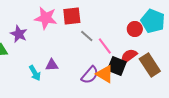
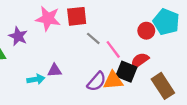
brown rectangle: (150, 65) -> (163, 86), moved
cyan arrow: (35, 73) -> (36, 79), turned -70
orange triangle: (105, 74) -> (113, 80), turned -36

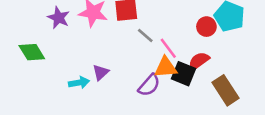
purple star: (18, 36) -> (59, 18), moved
purple triangle: (55, 70) -> (101, 72), turned -40
orange triangle: (113, 80) -> (166, 67), moved

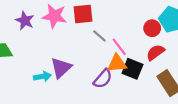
red semicircle: (199, 61) -> (155, 52), moved
purple triangle: (101, 72) -> (61, 68), size x1.5

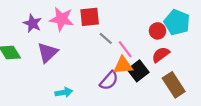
purple triangle: (61, 68) -> (48, 52), moved
black square: (132, 69) -> (138, 71), turned 30
cyan arrow: (42, 77) -> (64, 92), moved

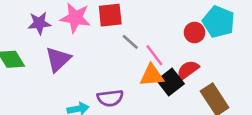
purple star: (32, 23) -> (39, 23), turned -30
red semicircle: (161, 55) -> (188, 70), moved
purple semicircle: (109, 81) -> (110, 98), moved, turned 42

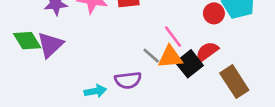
gray line: (130, 42) -> (151, 56), moved
purple triangle: (58, 59) -> (50, 45), moved

